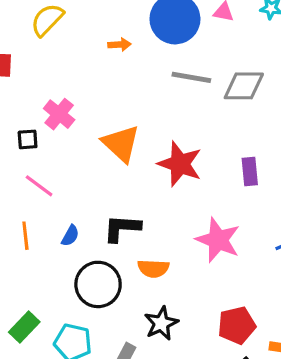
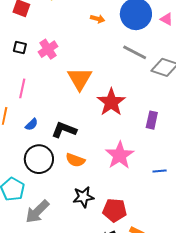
black square: (28, 139) -> (20, 48), moved
pink line: (39, 186) -> (22, 88), turned 48
black star: (161, 323) -> (83, 197), moved

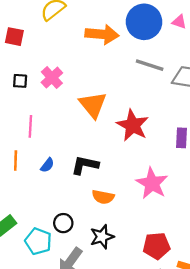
orange arrow: (98, 19) -> (102, 34), size x2.0
black circle: (39, 159) -> (63, 223), moved, size x0.6
black star: (83, 197) -> (102, 237), moved

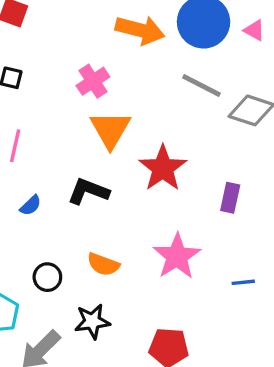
pink cross: (52, 78) -> (93, 81), moved
black L-shape: (85, 165) -> (88, 191), moved
black circle: (63, 223) -> (47, 277), moved

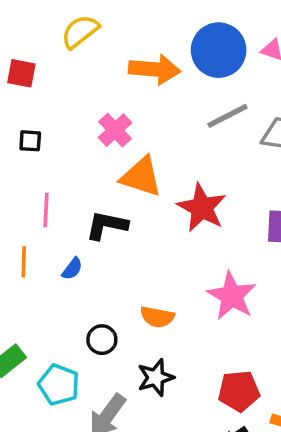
gray line: (202, 85) -> (227, 116), turned -45
orange triangle: (110, 129) -> (141, 177), turned -33
black L-shape: (88, 191) -> (107, 225), moved

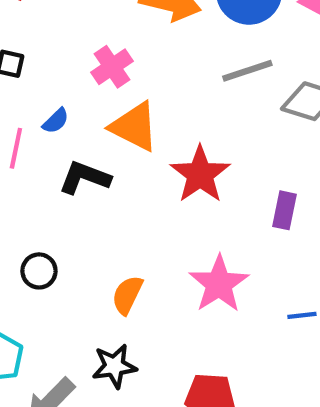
blue semicircle: (72, 269) -> (56, 121), moved
orange semicircle: (157, 317) -> (127, 295), turned 96
black circle: (102, 340) -> (39, 271), moved

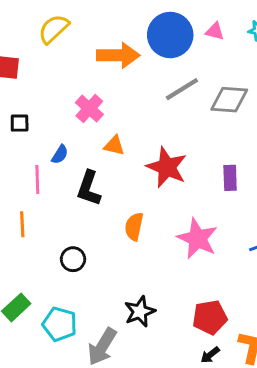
orange triangle: (134, 127) -> (114, 146), size x0.6
black L-shape: (85, 178) -> (89, 188), turned -78
orange semicircle: (127, 295) -> (134, 227), moved

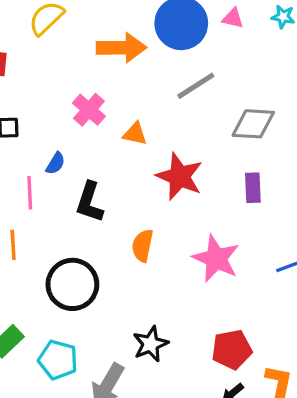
gray diamond: (229, 100) -> (253, 124), moved
orange triangle: (114, 146) -> (135, 134), moved
black circle: (73, 259) -> (72, 284), size x1.8

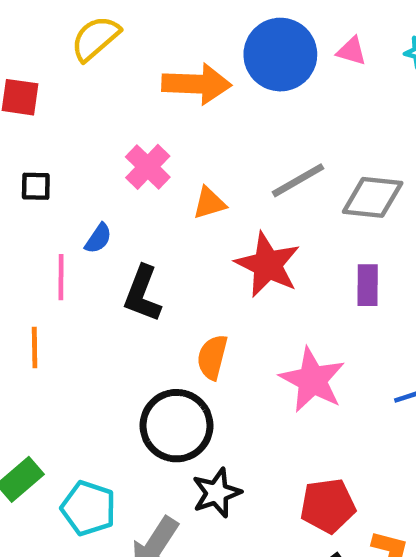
gray line: (196, 86) -> (298, 180), moved
orange triangle: (135, 134) -> (209, 203), turned -32
black circle: (72, 284) -> (176, 426), moved

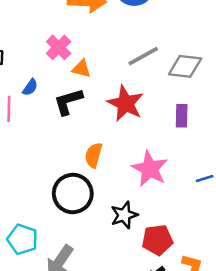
orange triangle: (209, 203) -> (81, 69), moved, turned 30
black L-shape: (142, 294) -> (68, 102), moved, turned 52
black star: (217, 493) -> (124, 215), moved

